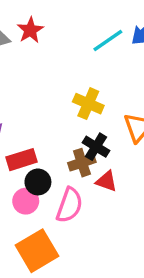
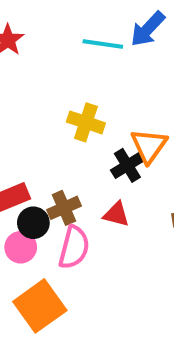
cyan line: (108, 41) -> (103, 44), turned 48
black cross: (96, 147) -> (127, 165), moved, turned 32
brown cross: (82, 163) -> (64, 208), moved

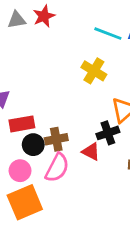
yellow cross: (86, 122) -> (94, 71), moved
black cross: (127, 165) -> (108, 133), moved
pink circle: (21, 247) -> (20, 171), moved

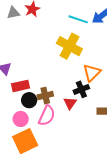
yellow cross: (94, 71) -> (69, 46), size x1.4
red triangle: (91, 152) -> (70, 103), turned 40

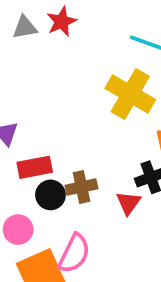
pink semicircle: (47, 116) -> (74, 253), moved
pink circle: (21, 119) -> (18, 230), moved

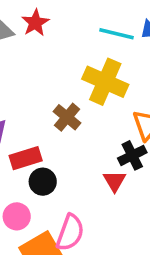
brown cross: (81, 187) -> (67, 117), moved, turned -32

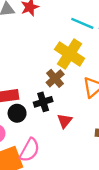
brown cross: (67, 117) -> (55, 78), moved
black cross: (132, 155) -> (43, 102), moved

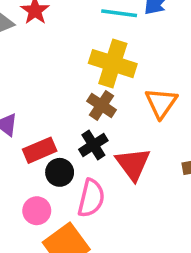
red triangle: (65, 121) -> (133, 164), size x1.5
pink semicircle: (30, 150) -> (91, 198), moved

